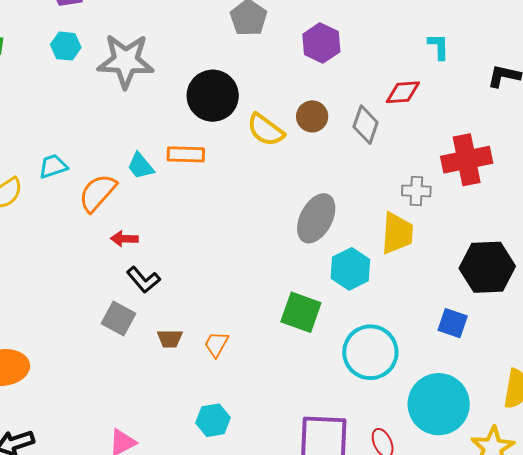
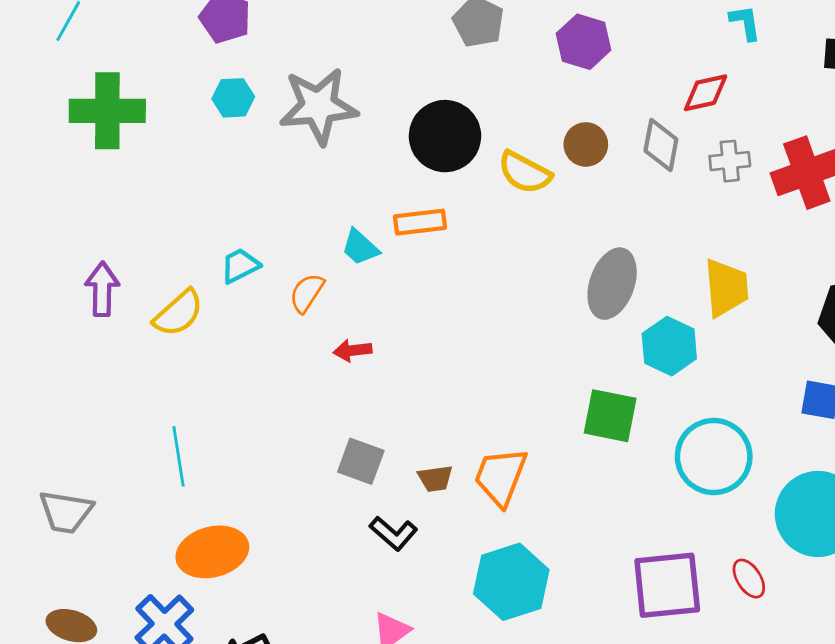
gray cross: (416, 191) -> (730, 161), moved
orange semicircle: (98, 193) -> (307, 293), size x0.7
black L-shape: (143, 280) -> (394, 533), moved
orange trapezoid: (216, 344) -> (501, 477), size x1.6
cyan hexagon: (213, 420) -> (511, 582), size x1.6

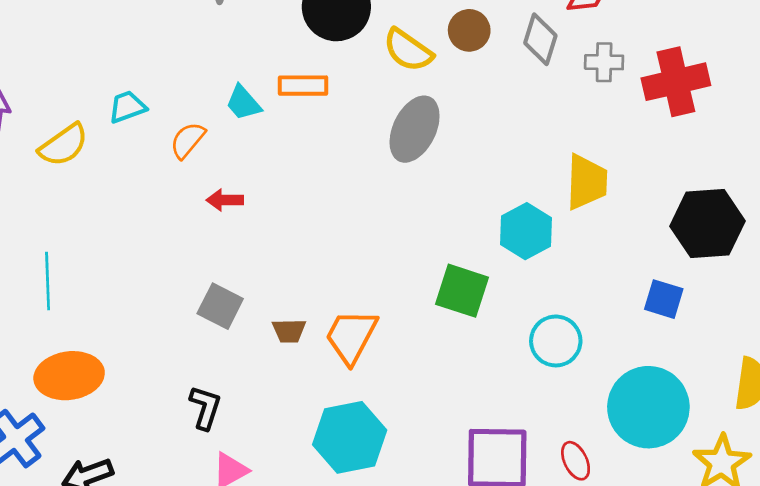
gray ellipse: (612, 284) -> (415, 129), moved
cyan circle: (714, 457) -> (556, 341), size x0.7
black L-shape: (394, 533) -> (205, 408), moved, turned -120

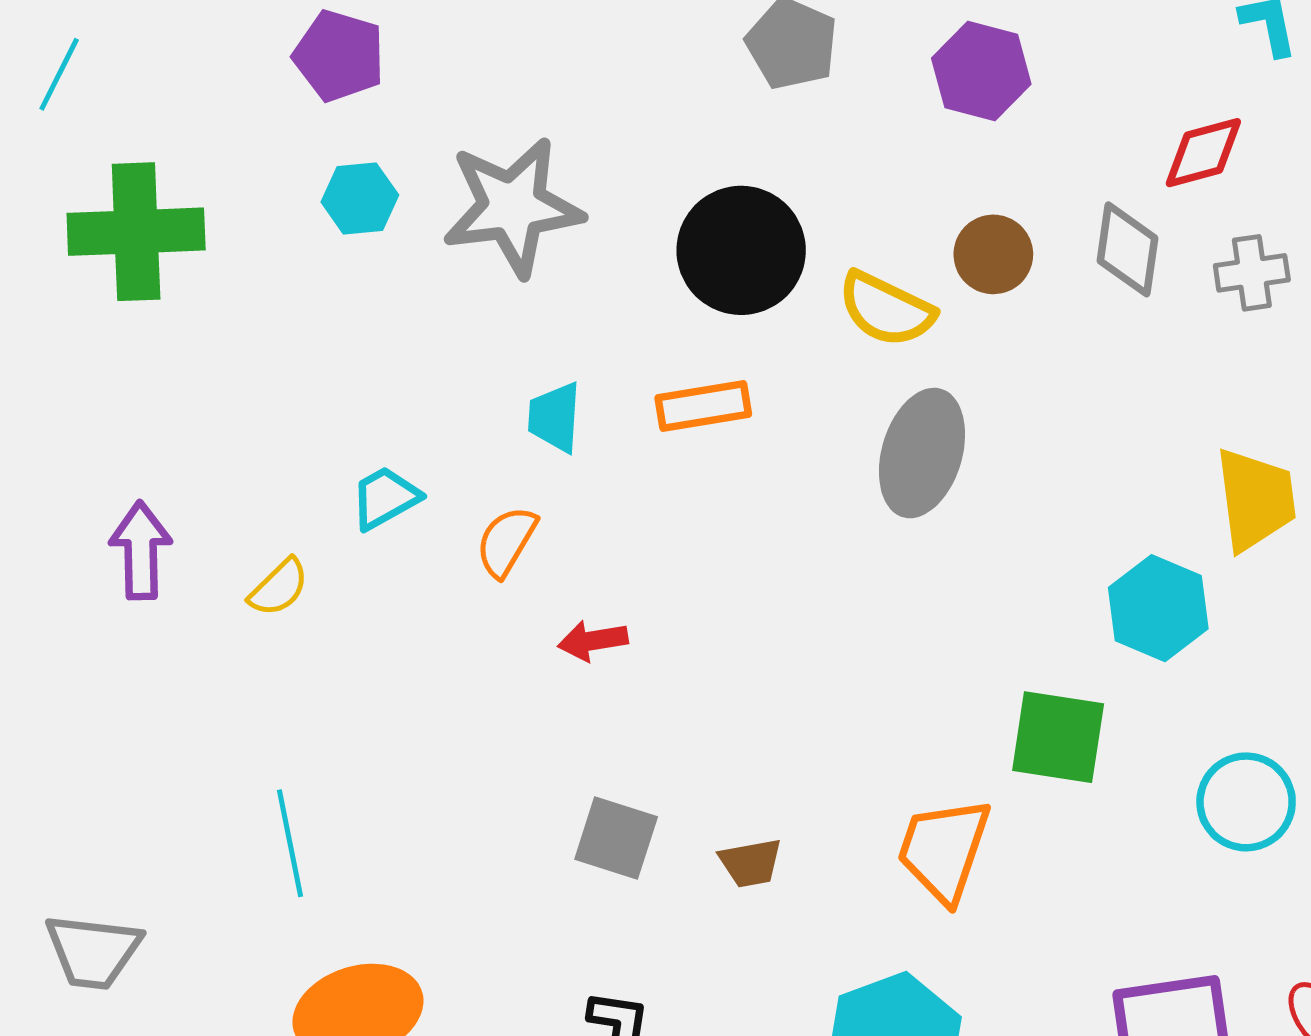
cyan trapezoid: (243, 103) -> (555, 417), moved, turned 54
yellow semicircle: (64, 145) -> (279, 587), size x0.7
orange trapezoid: (351, 336) -> (944, 850), moved

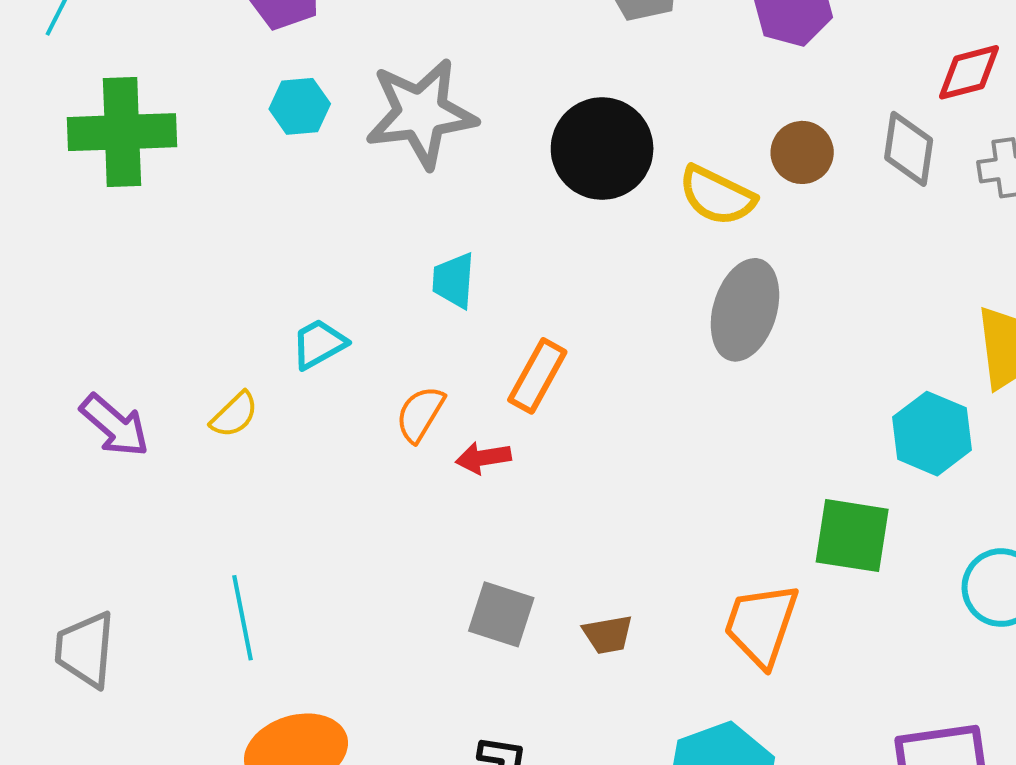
orange rectangle: (703, 406) -> (537, 376), moved, turned -52
orange semicircle: (506, 541) -> (420, 414), moved
purple arrow: (141, 550) -> (115, 425), moved, turned 132
gray trapezoid: (93, 951) -> (85, 649), moved, turned 88

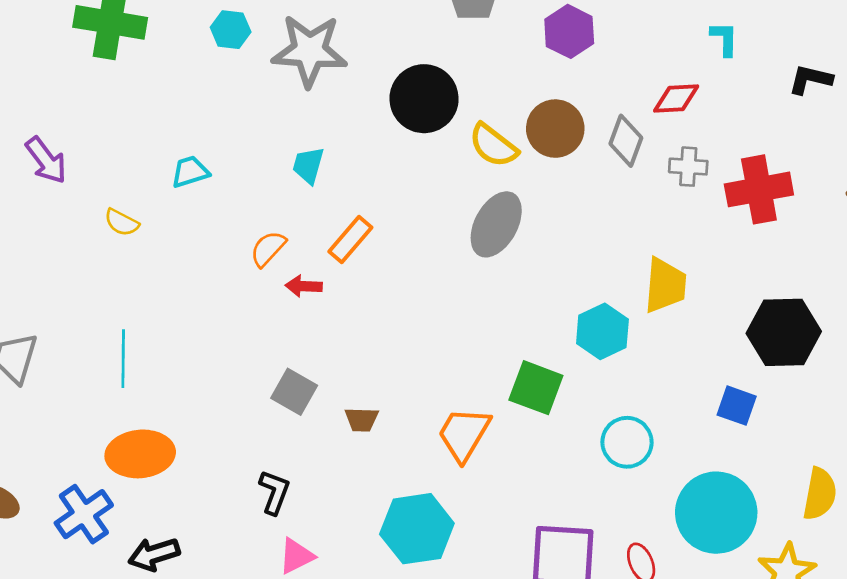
brown circle: (802, 152) -> (555, 129), size x1.4
cyan trapezoid: (319, 344) -> (190, 172), moved
yellow semicircle: (234, 415) -> (122, 222), moved, turned 60
purple arrow: (115, 425) -> (46, 160), moved

